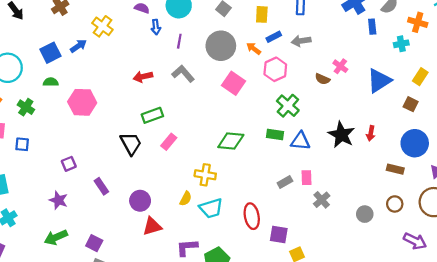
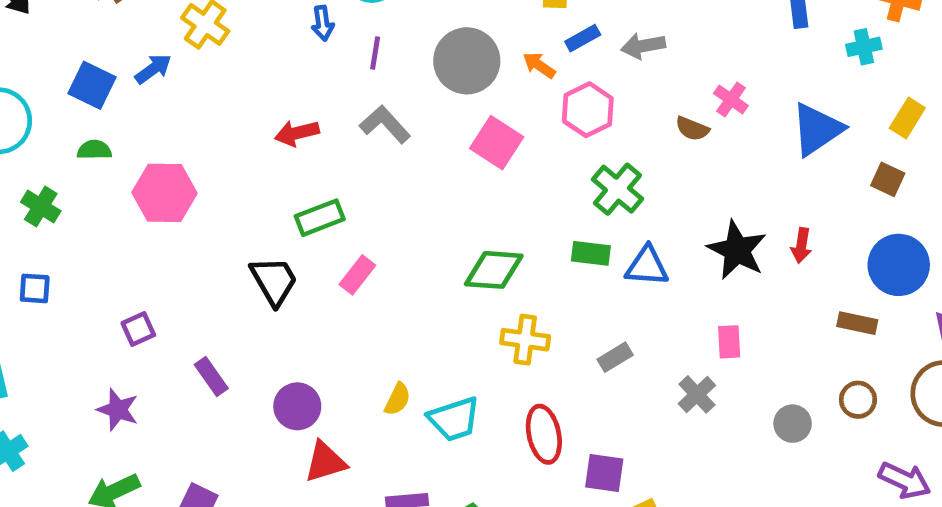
blue square: (50, 53) -> (92, 85), turned -36
yellow cross: (205, 175) -> (525, 340), moved
pink rectangle: (306, 178) -> (729, 342), moved

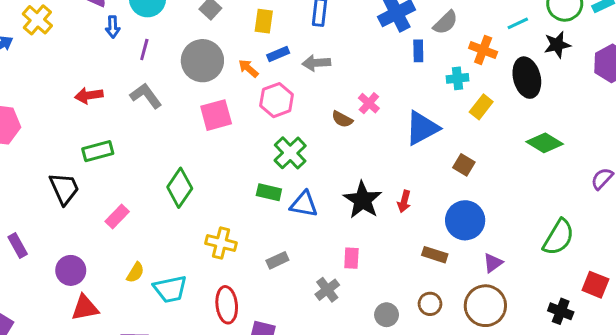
yellow rectangle: (907, 118) -> (481, 107), moved
pink square: (497, 143) -> (216, 115), turned 36
green diamond: (494, 270) -> (180, 188), moved, turned -66
pink rectangle: (357, 275) -> (117, 216), moved

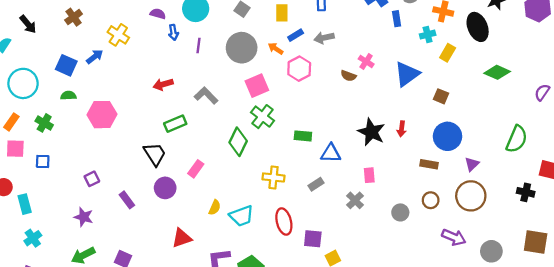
gray L-shape: (146, 96) -> (206, 95), moved
green cross: (290, 153) -> (263, 117), moved
blue triangle: (304, 204) -> (331, 153), moved
purple circle: (71, 270) -> (165, 188), moved

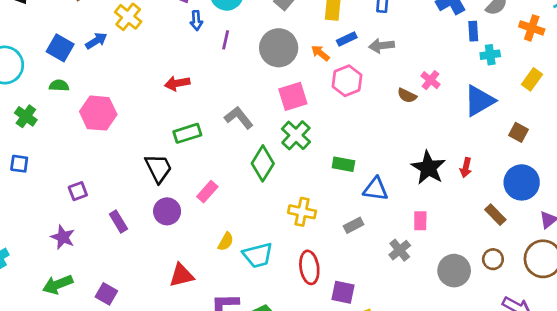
cyan cross: (428, 35) -> (490, 55), moved
gray L-shape: (206, 95) -> (239, 118), moved
brown rectangle: (429, 164) -> (495, 215), turned 30
gray circle: (400, 212) -> (454, 271), size x1.5

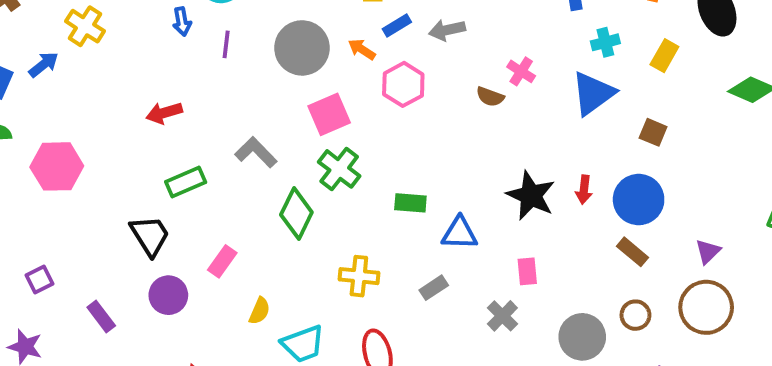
cyan cross: (490, 55) -> (605, 42), moved
blue circle: (522, 182) -> (639, 200), moved
yellow semicircle: (226, 242) -> (260, 311), moved

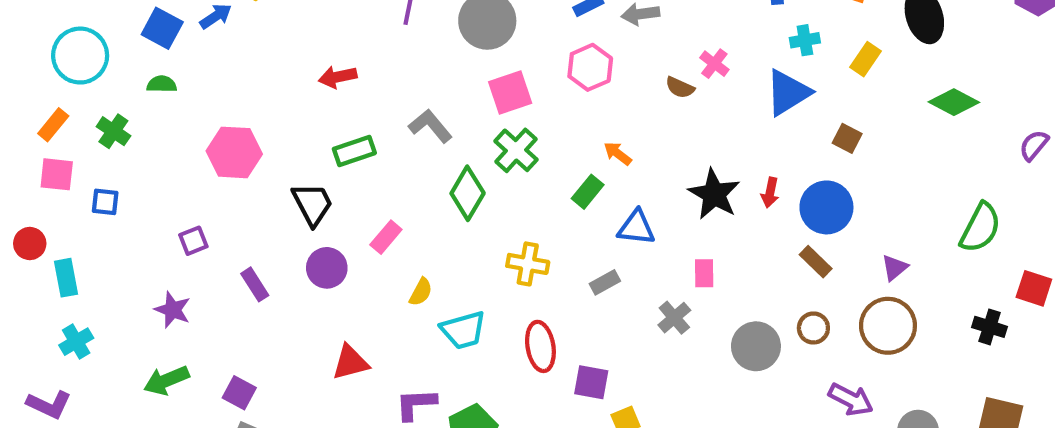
orange arrow: (362, 49) -> (618, 154), moved
pink hexagon: (57, 166) -> (234, 152), moved
green rectangle: (410, 203) -> (588, 192), turned -60

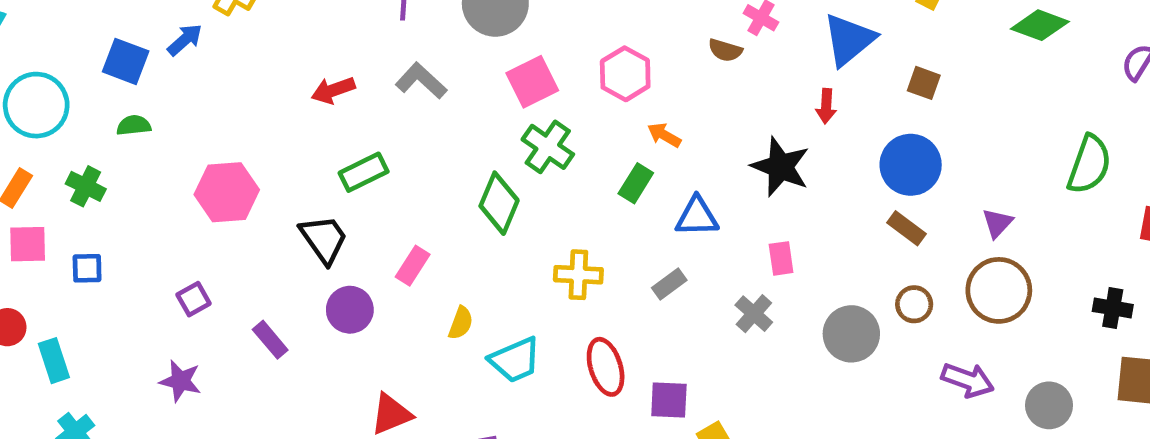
pink hexagon: (590, 67) -> (625, 74), moved
gray L-shape: (430, 126) -> (421, 81), moved
red arrow: (770, 193) -> (826, 106), moved
black cross: (990, 327) -> (1113, 308), moved

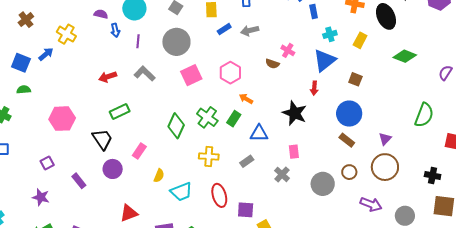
green cross: (548, 147) -> (207, 117), moved

